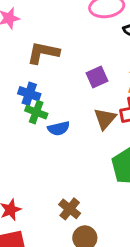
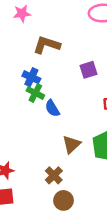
brown triangle: (105, 119) -> (71, 144), moved
blue semicircle: (59, 128) -> (52, 108), turned 66

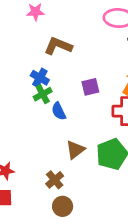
purple square: (89, 70) -> (90, 87), moved
green cross: (35, 93) -> (43, 94), turned 30

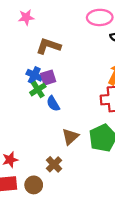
purple square: (90, 87) -> (48, 78), moved
brown circle: (63, 206) -> (34, 185), moved

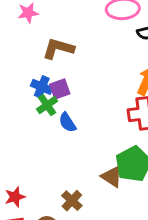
brown triangle: (70, 137) -> (112, 177), moved, turned -42

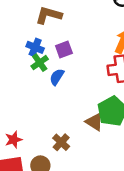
purple square: (60, 89) -> (64, 49), moved
blue semicircle: (67, 122) -> (57, 77), turned 66

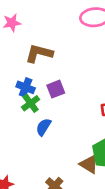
blue semicircle: (57, 77) -> (43, 127), moved

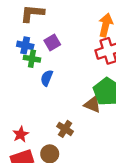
green cross: (31, 103) -> (32, 59), turned -35

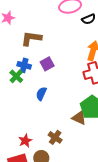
green cross: (32, 59) -> (16, 76), moved, turned 32
red star: (21, 134) -> (25, 141), moved

